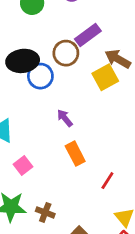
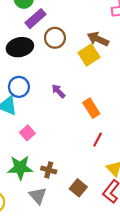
purple rectangle: (88, 35) -> (35, 19), moved
blue circle: (40, 76) -> (19, 87), moved
orange rectangle: (75, 154) -> (91, 108), moved

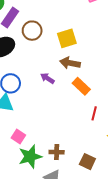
brown arrow: (98, 39) -> (70, 63), moved
yellow square: (89, 55) -> (67, 38), turned 30
pink square: (27, 133) -> (18, 136), moved

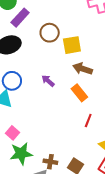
brown circle: (32, 31) -> (50, 33), moved
brown arrow: (70, 63) -> (83, 69), moved
brown cross: (57, 152) -> (50, 162), moved

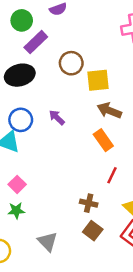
purple arrow: (48, 81) -> (57, 117), moved
green star: (21, 154) -> (16, 211), moved, size x0.6
brown cross: (50, 162) -> (89, 203), moved

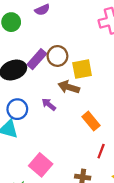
purple rectangle: (36, 42) -> (37, 59), moved
brown arrow: (109, 111) -> (69, 87), moved
pink square: (17, 184) -> (41, 165), moved, size x1.5

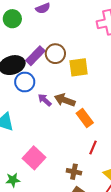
brown arrow: (69, 87) -> (65, 100), moved
blue circle: (17, 109) -> (25, 82), moved

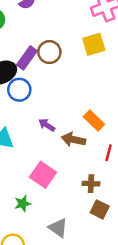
yellow square: (79, 67) -> (94, 44), moved
purple arrow: (45, 100) -> (47, 125), moved
brown arrow: (65, 100) -> (73, 140), moved

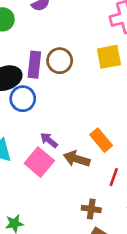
purple rectangle: (27, 58) -> (34, 65), turned -35
pink square: (43, 175) -> (39, 162), moved

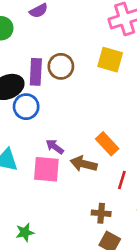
yellow square: (109, 57) -> (110, 60), turned 30
pink square: (39, 162) -> (46, 169), turned -32

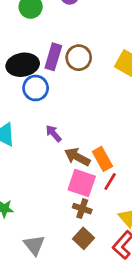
orange rectangle: (107, 144) -> (102, 159), moved
pink square: (46, 169) -> (82, 183), moved

